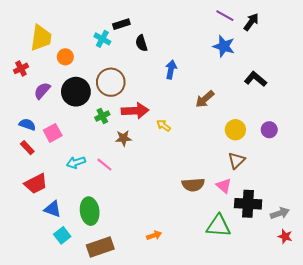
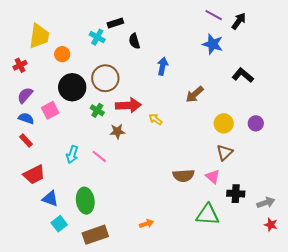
purple semicircle: (42, 91) -> (25, 95), moved
green cross: (102, 116) -> (97, 110), turned -32
pink square: (53, 133) -> (50, 110), moved
cyan arrow: (76, 162) -> (72, 154), turned -54
black cross: (248, 204) -> (236, 194), size x0.7

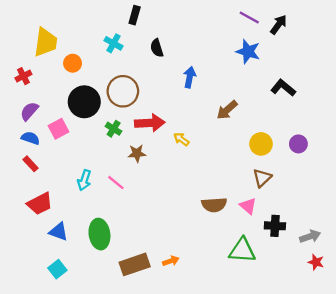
black rectangle: (115, 23) -> (135, 15), moved, turned -56
cyan square: (59, 224) -> (57, 269), moved
brown rectangle: (95, 235) -> (135, 264), moved

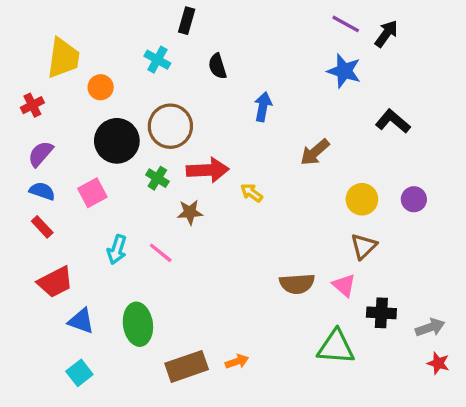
pink square: (59, 129) -> (92, 193), moved

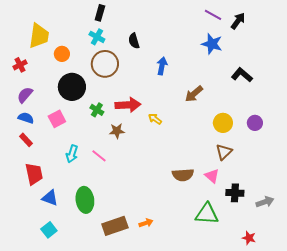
black rectangle: (187, 21) -> (100, 13), moved
brown circle: (170, 126) -> (105, 64), moved
red trapezoid: (55, 282) -> (34, 174), turned -75
red star: (438, 363) -> (249, 238), moved

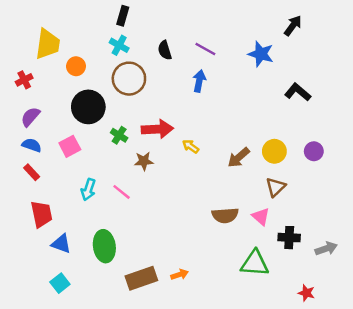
purple line: (213, 15) -> (205, 49), moved
brown arrow: (194, 94) -> (239, 157), moved

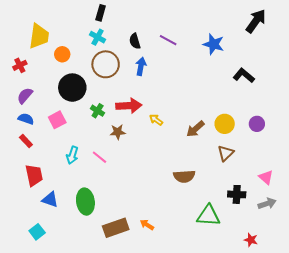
black arrow: (293, 26) -> (256, 21), moved, size x1.4
blue arrow: (199, 81) -> (141, 66), moved
pink triangle: (261, 217) -> (266, 177), moved
orange arrow: (179, 274) -> (147, 225), turned -128
cyan square: (60, 283) -> (37, 232), moved

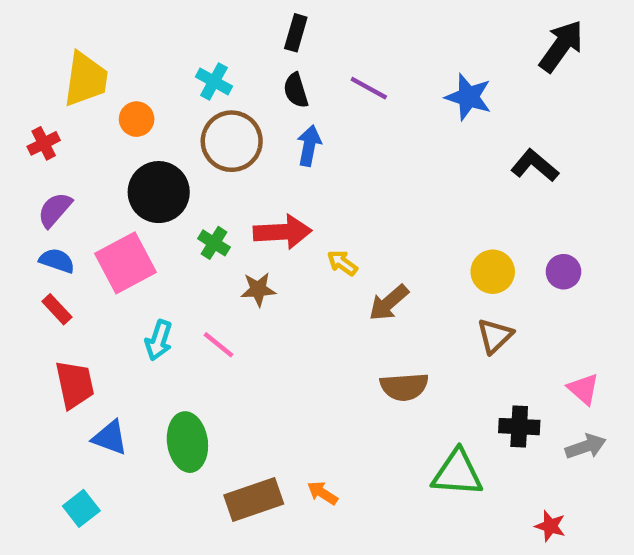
black rectangle: (101, 13) -> (296, 33), moved
pink square: (57, 120) -> (126, 263), size x1.5
brown arrow: (195, 129) -> (389, 303), moved

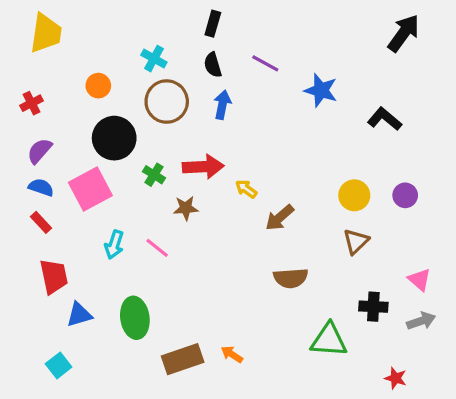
yellow trapezoid: (86, 79) -> (46, 33), moved
blue star: (468, 97) -> (321, 90), moved
blue triangle: (110, 438) -> (79, 315), turned -36

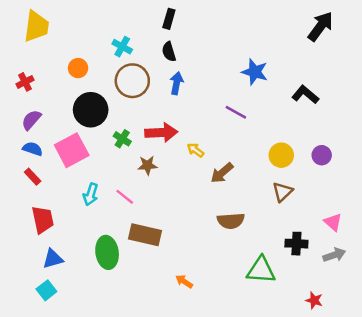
purple line: (265, 63) -> (236, 112), moved
blue triangle: (79, 315) -> (53, 259), moved
brown rectangle: (183, 359) -> (145, 235), moved, turned 32

